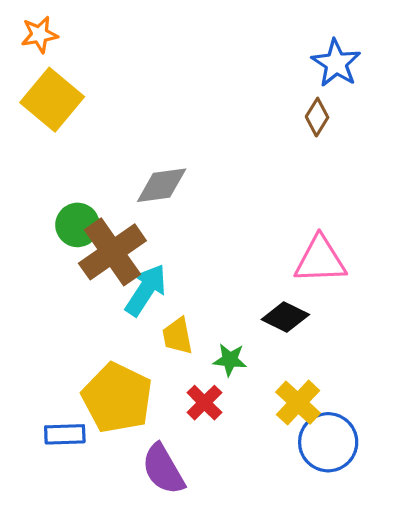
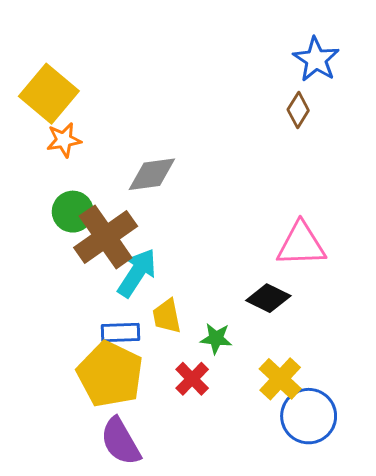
orange star: (39, 35) -> (64, 140), moved
blue rectangle: (65, 434) -> (121, 332), moved
purple semicircle: (163, 469) -> (121, 441), moved

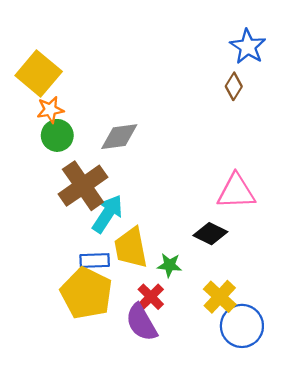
green circle: (73, 212) -> (57, 135), moved
yellow trapezoid: (167, 316) -> (131, 248), size x1.5
purple semicircle: (121, 441) -> (141, 322), moved

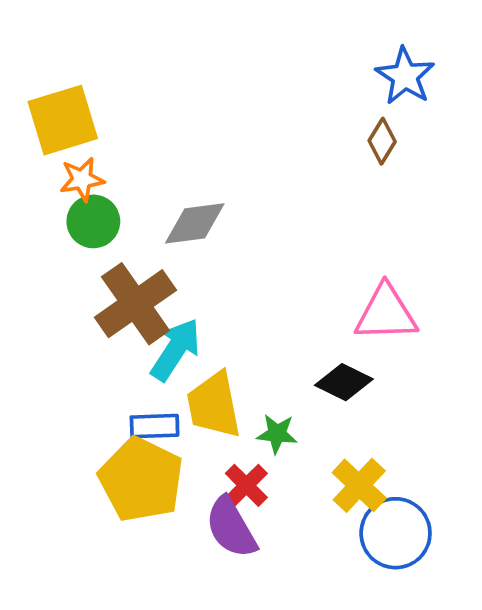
yellow square: (39, 73) -> (63, 120), turned 33

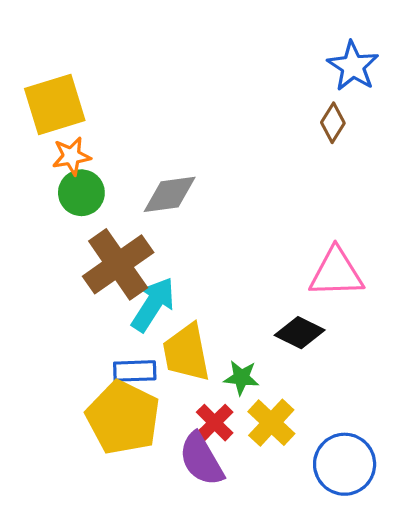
yellow cross: (359, 485) -> (271, 423), moved

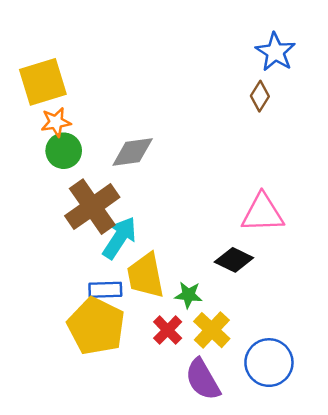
purple semicircle: (201, 459) -> (203, 379), moved

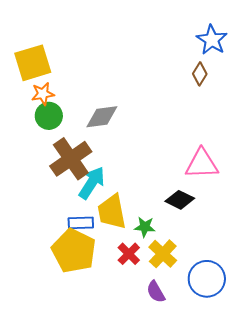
purple semicircle: (203, 379) -> (156, 292), size x0.7

